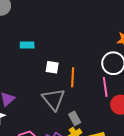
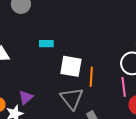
white square: (52, 67) -> (71, 66), size x1.6

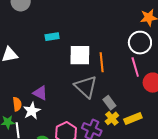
purple triangle: (26, 97) -> (40, 93), turned -42

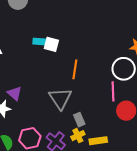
white square: (80, 55) -> (51, 44), moved, size x0.7
orange line: (102, 62) -> (75, 69), moved

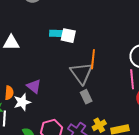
gray triangle: (60, 98) -> (81, 73), moved
gray rectangle: (79, 120) -> (86, 97), moved

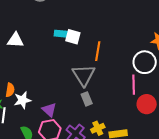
orange line: (93, 59) -> (98, 51), moved
purple triangle: (34, 86) -> (49, 110), moved

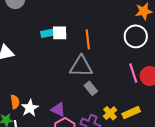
gray triangle: (84, 75) -> (81, 66), turned -40
pink line: (134, 85) -> (133, 73), moved

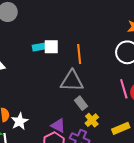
purple triangle: (58, 110) -> (58, 126), moved
yellow cross: (110, 113) -> (92, 120), moved

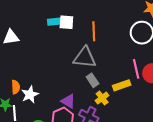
yellow rectangle: (121, 128) -> (122, 85), moved

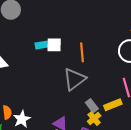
gray triangle: (85, 58) -> (74, 79), turned -40
gray rectangle: (92, 80) -> (92, 106), moved

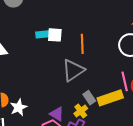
yellow rectangle: (113, 105) -> (110, 98), size x1.4
yellow cross: (94, 119) -> (81, 111), moved

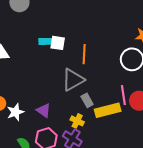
gray rectangle: (89, 98) -> (87, 100), moved
yellow cross: (81, 111) -> (77, 121), turned -32
purple triangle: (57, 114) -> (44, 110), moved

